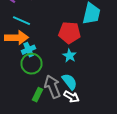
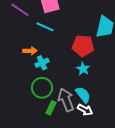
cyan line: (22, 21) -> (45, 27), moved
orange arrow: (16, 38) -> (30, 51), size x0.6
green circle: (32, 64) -> (42, 88), moved

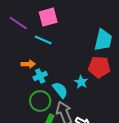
red pentagon: (83, 46) -> (99, 67), moved
cyan semicircle: (83, 95) -> (60, 90), moved

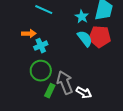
cyan star: (81, 82) -> (82, 17), moved
cyan semicircle: (60, 90) -> (85, 39), moved

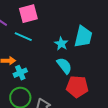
red pentagon: (100, 37) -> (77, 87), moved

